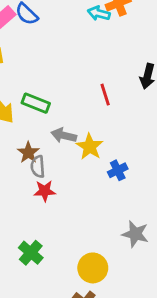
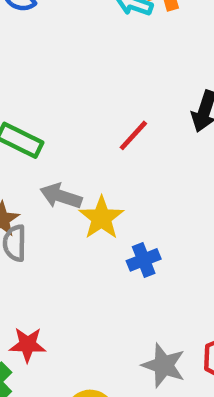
red line: (105, 95) -> (133, 135), turned 55
red star: (45, 191) -> (28, 345), moved

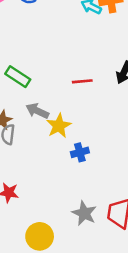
red line: (133, 135) -> (82, 81), turned 36

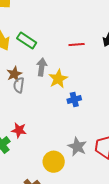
gray arrow: (37, 111) -> (42, 67), turned 72
yellow circle: (40, 236) -> (54, 162), moved

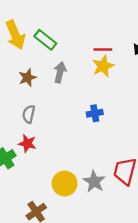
yellow star: (58, 79) -> (103, 66), moved
gray semicircle: (19, 85) -> (29, 114), moved
gray star: (77, 147) -> (94, 181), moved

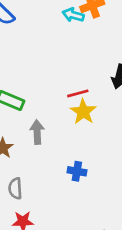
blue cross: (95, 113) -> (77, 171), moved, turned 35

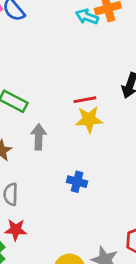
yellow star: (83, 112) -> (89, 119), turned 30

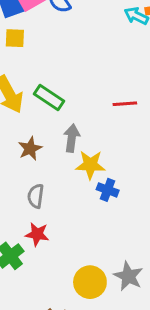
yellow star: (89, 119) -> (90, 165), moved

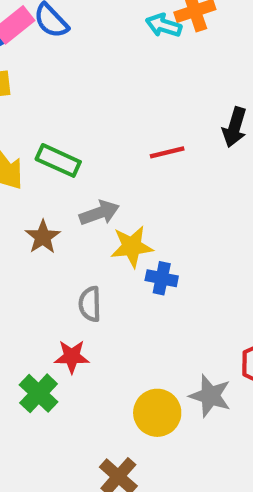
gray arrow: (72, 138) -> (99, 213), turned 72
gray semicircle: (36, 196) -> (90, 304), moved

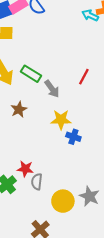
red line: (167, 152) -> (84, 77), turned -56
gray arrow: (99, 213) -> (52, 89), moved, turned 66
gray semicircle: (90, 304) -> (37, 182), moved

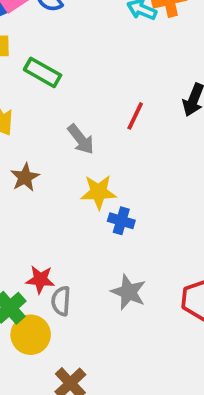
green rectangle: (31, 74) -> (43, 72), moved
gray star: (89, 196) -> (129, 292), moved
yellow circle: (63, 201) -> (31, 335), moved

